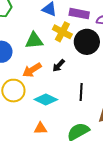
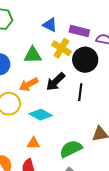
black arrow: (59, 66) -> (56, 82), size x1.5
black line: (81, 92) -> (80, 92), moved

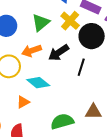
green triangle: (33, 55) -> (41, 23), turned -48
orange triangle: (33, 143) -> (23, 102), moved, turned -40

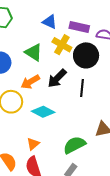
green triangle: (41, 23) -> (33, 52), turned -36
orange triangle: (23, 102) -> (33, 144), moved

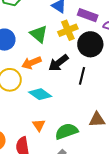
yellow cross: (62, 45) -> (68, 30), turned 30
orange triangle: (33, 144) -> (39, 125), moved, turned -32

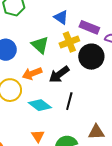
black line: (82, 76) -> (69, 101), moved

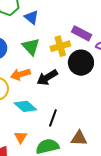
blue triangle: (61, 17) -> (31, 17), moved
black line: (69, 101) -> (53, 118), moved

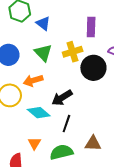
purple rectangle: (82, 33) -> (91, 27), moved, turned 66
black arrow: (47, 77) -> (62, 98), moved

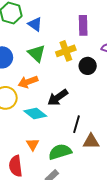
black circle: (93, 68) -> (88, 66), size x0.7
black line: (66, 124) -> (76, 124), moved

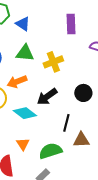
yellow cross: (66, 51) -> (53, 62), moved
green triangle: (37, 53) -> (25, 53), turned -36
black circle: (88, 66) -> (83, 93), moved

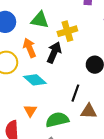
orange arrow: (17, 82) -> (30, 48), turned 84
black arrow: (47, 97) -> (54, 52), moved, turned 145

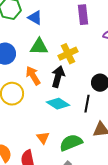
cyan diamond: (35, 80) -> (58, 104), moved
black line: (75, 93) -> (87, 104), moved

